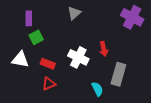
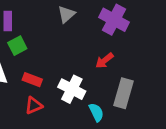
purple cross: (132, 17) -> (114, 20), moved
red arrow: (104, 49) -> (104, 61), turned 64
white cross: (78, 57) -> (72, 89), moved

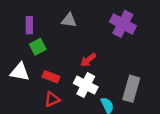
gray triangle: (66, 14) -> (69, 20), moved, turned 49
red arrow: (104, 61) -> (88, 60), moved

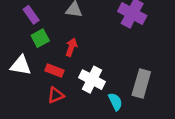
purple rectangle: (29, 25) -> (31, 15), turned -35
red arrow: (88, 60) -> (71, 47), moved, turned 147

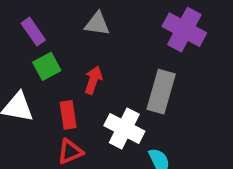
red rectangle: (54, 71) -> (68, 115), turned 60
gray rectangle: (141, 83) -> (161, 92), moved

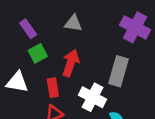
red arrow: (93, 80) -> (71, 63), size x1.4

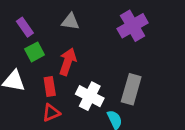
purple cross: (135, 27) -> (133, 26), turned 32
gray rectangle: (119, 71) -> (131, 89), moved

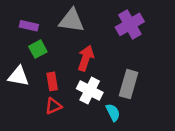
gray triangle: (70, 22) -> (72, 21), size x1.5
purple rectangle: (25, 27) -> (29, 26), turned -42
red arrow: (68, 62) -> (86, 58), moved

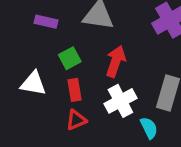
green square: (38, 49) -> (70, 58), moved
white cross: (90, 90) -> (120, 101), turned 35

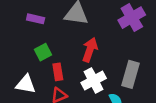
green square: (70, 58) -> (43, 52), moved
white triangle: (33, 84) -> (26, 84), moved

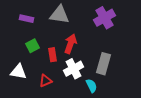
red rectangle: (58, 72) -> (53, 55), moved

